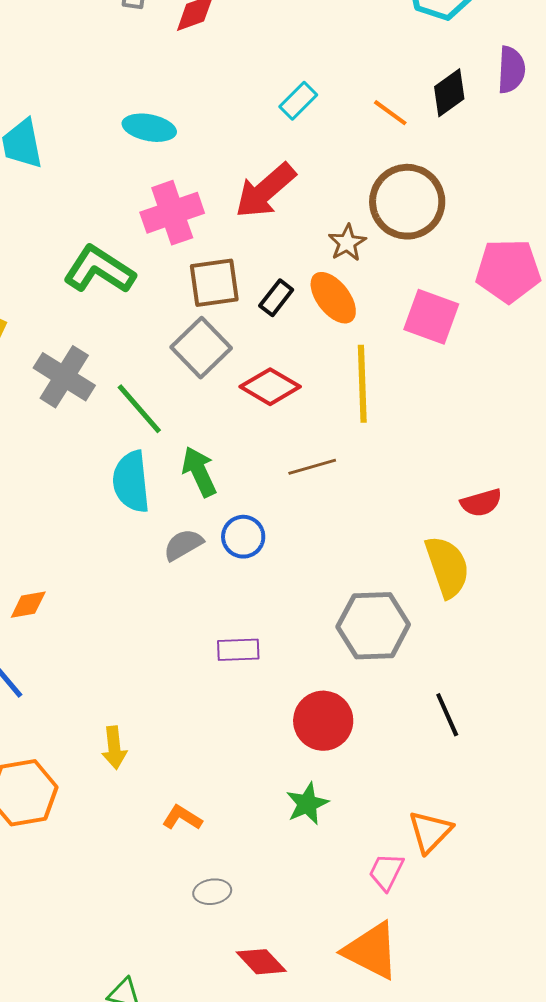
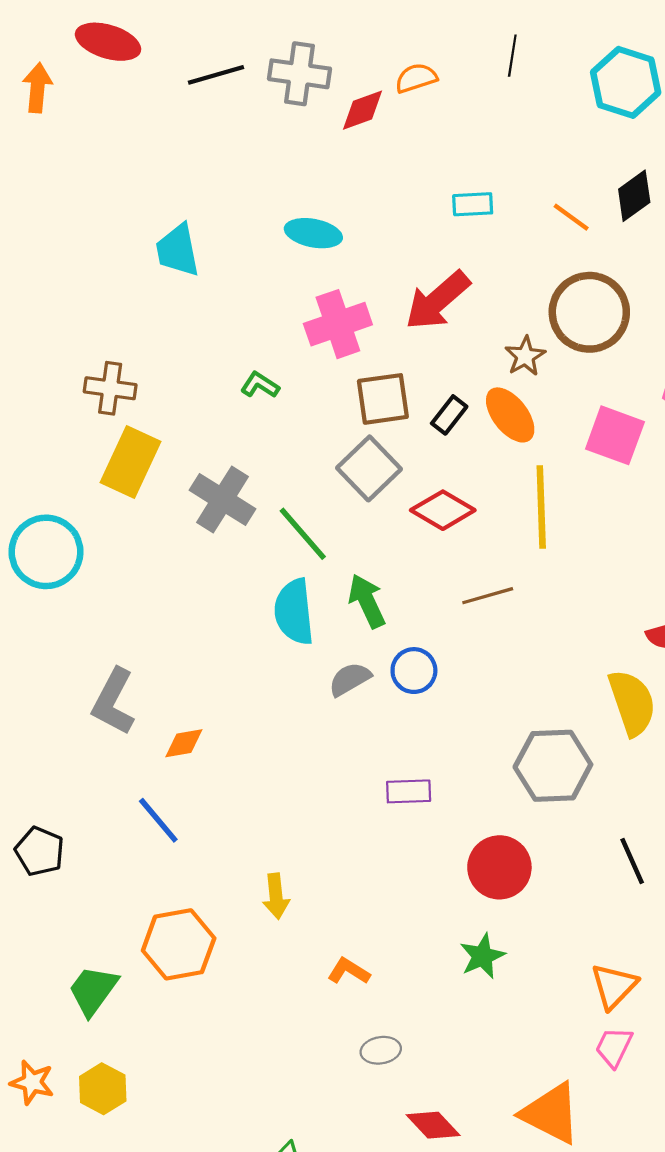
cyan rectangle: (298, 101) -> (473, 204), turned 42
green L-shape: (99, 270) -> (260, 385), size x0.5
pink trapezoid: (386, 872) -> (614, 1047), moved

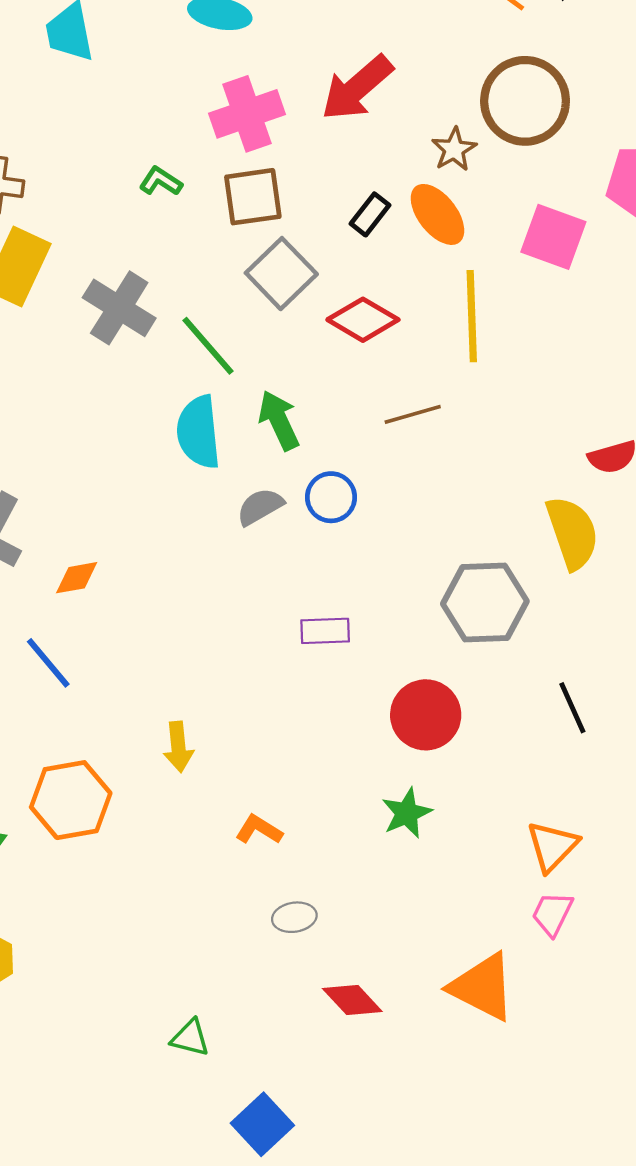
brown square: (383, 399) -> (253, 197), moved

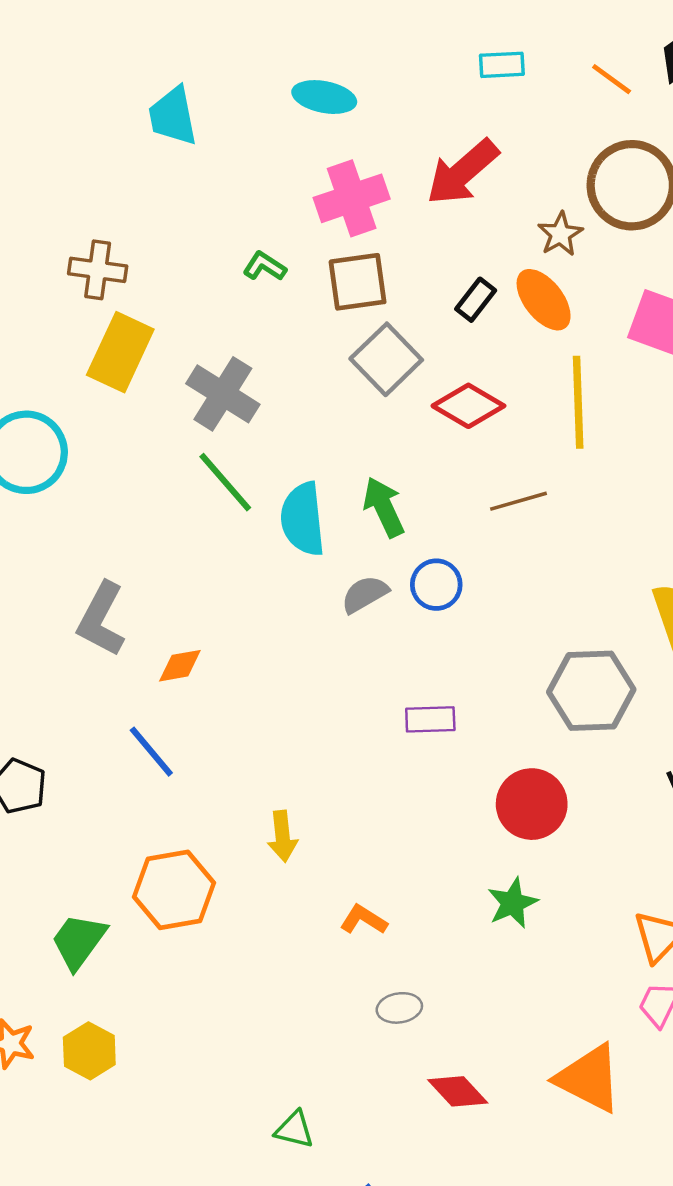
green line: (208, 346) -> (225, 482), moved

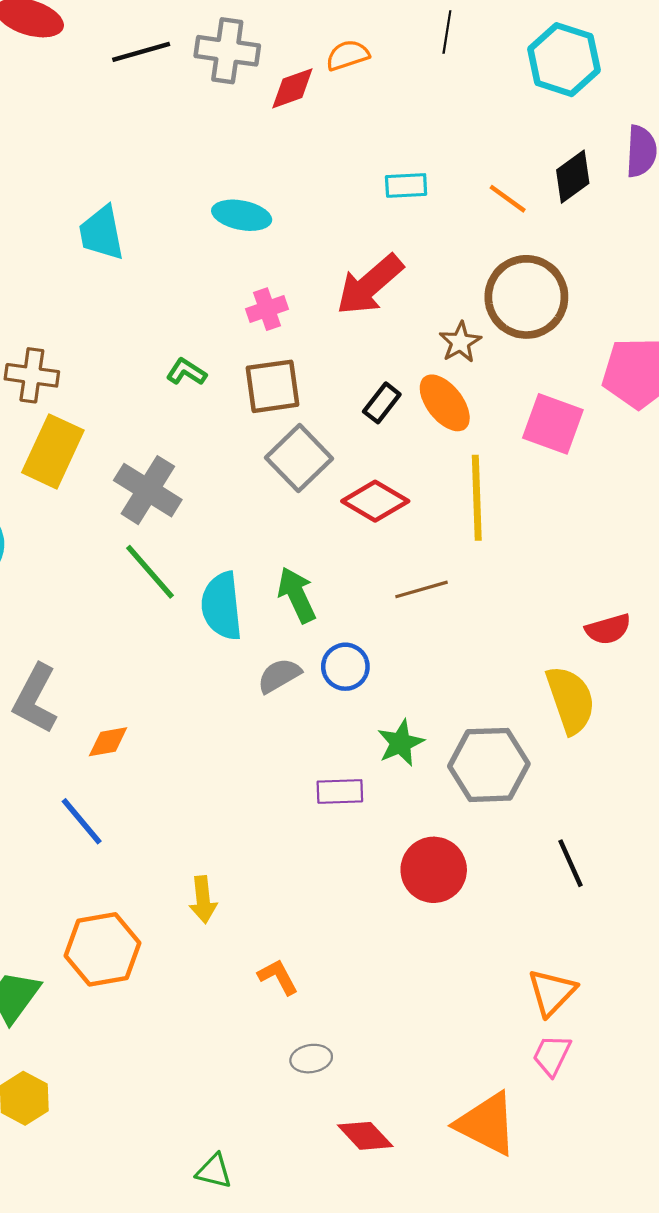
pink cross: (352, 198) -> (267, 309), size x0.6
green star: (513, 903) -> (401, 743), moved
orange L-shape: (364, 920) -> (278, 977), turned 30

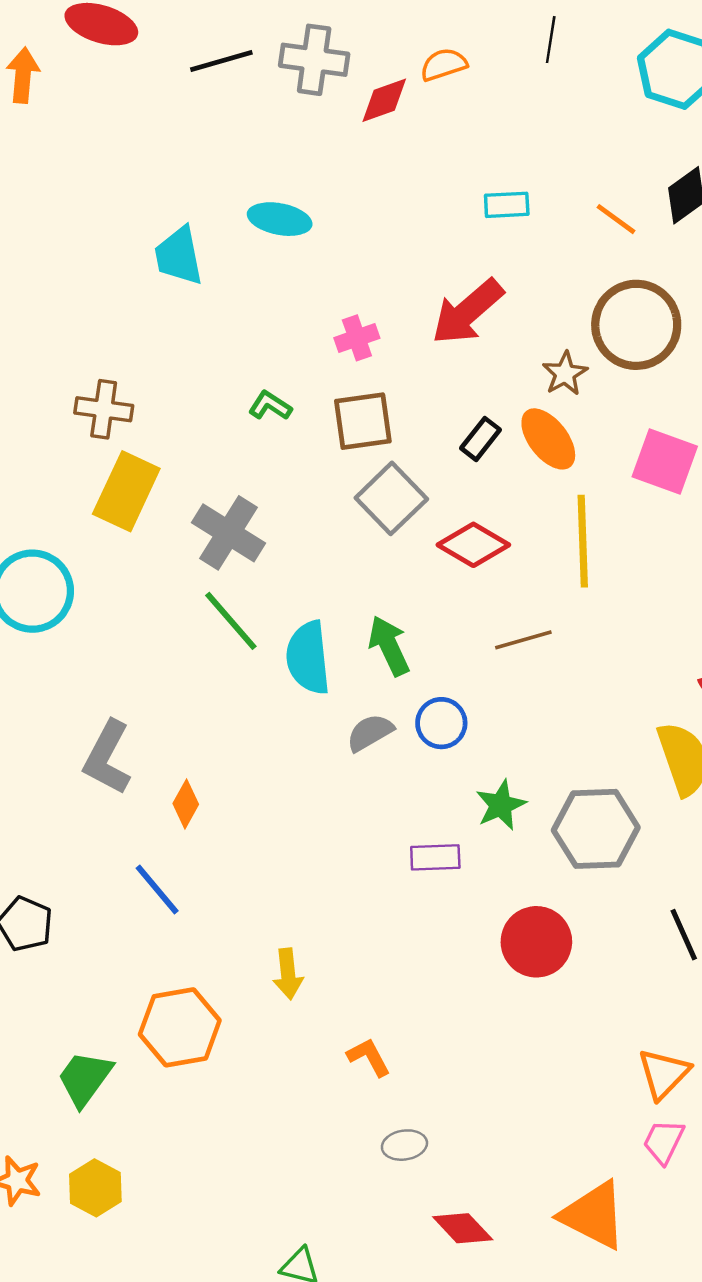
cyan ellipse: (242, 215) -> (280, 219), moved
orange diamond: (108, 742) -> (186, 804), turned -51

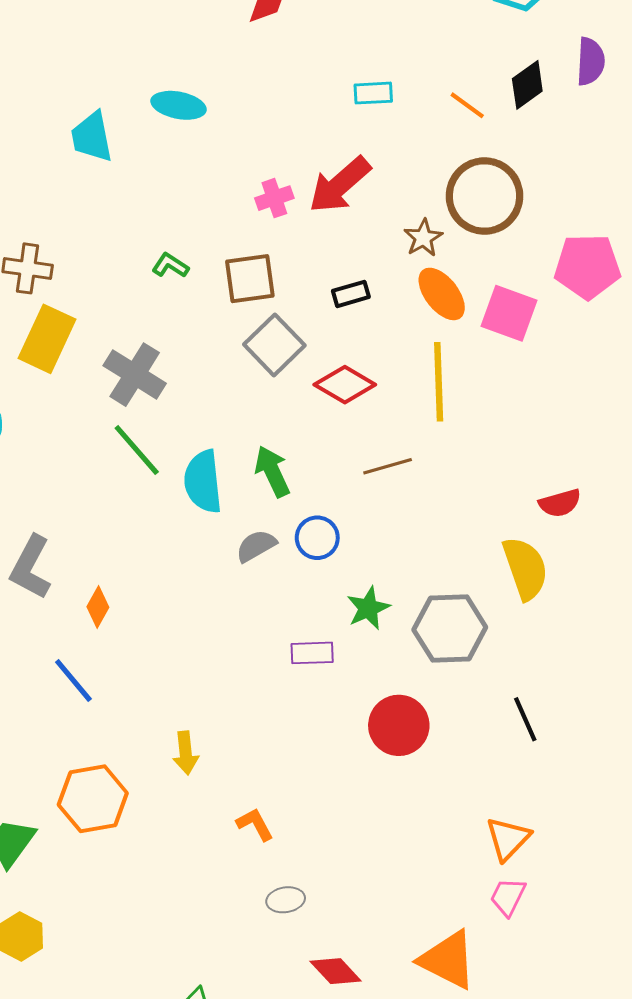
pink cross: (357, 338) -> (274, 198), moved
black rectangle: (481, 439) -> (351, 294), turned 36
orange ellipse: (548, 439) -> (442, 294), moved

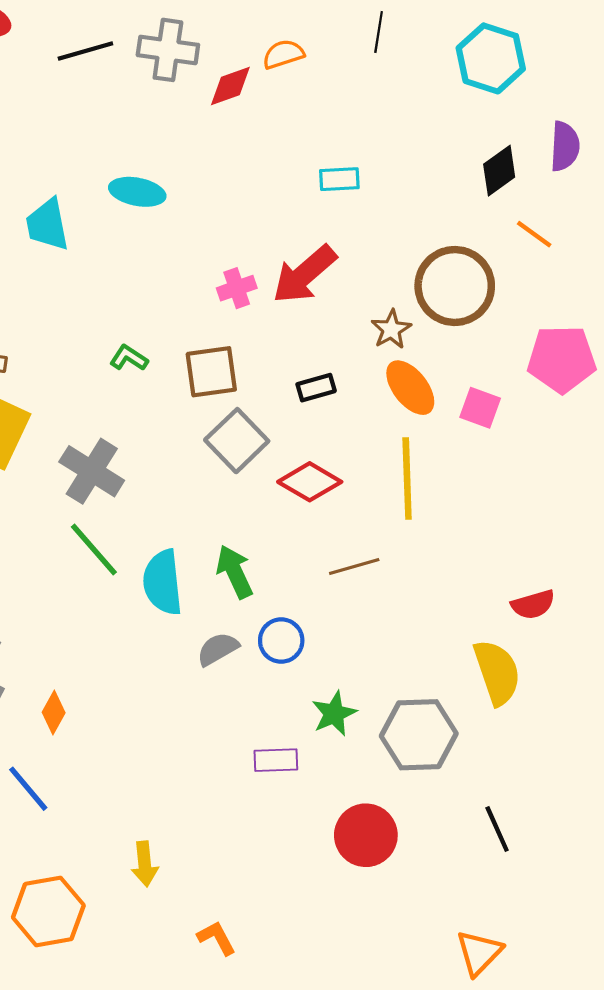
orange line: (467, 105) -> (534, 234), moved
pink square: (509, 313) -> (480, 408), size x0.7

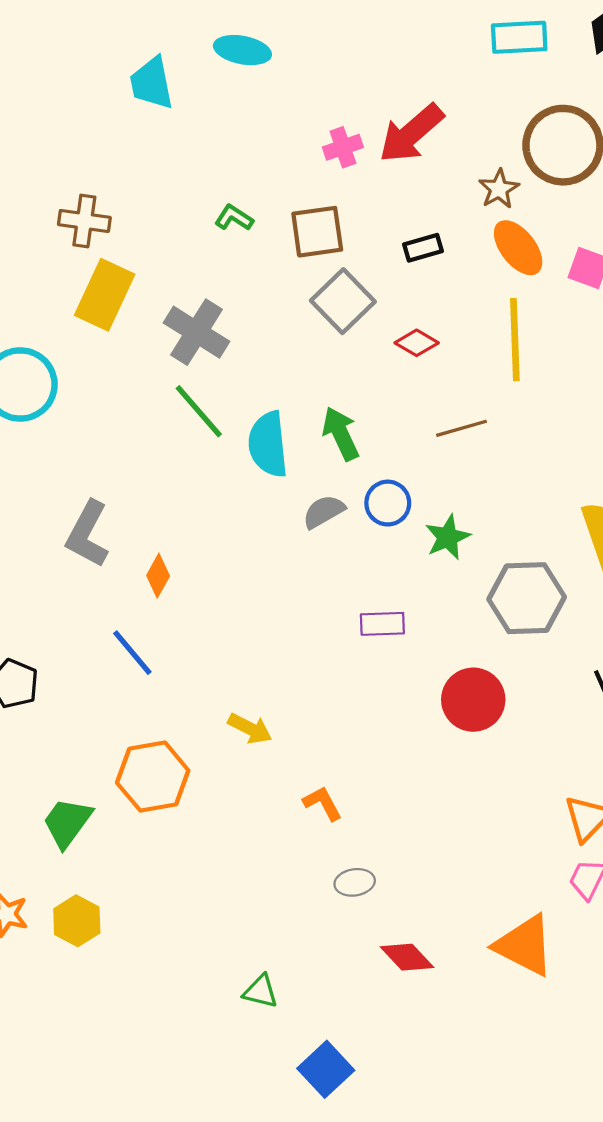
cyan rectangle: (339, 179) -> (519, 37), moved, size x1.4
red diamond: (310, 482) -> (417, 343), size x0.7
green star: (334, 714) -> (448, 537), moved
yellow arrow: (145, 864) -> (250, 728), turned -57

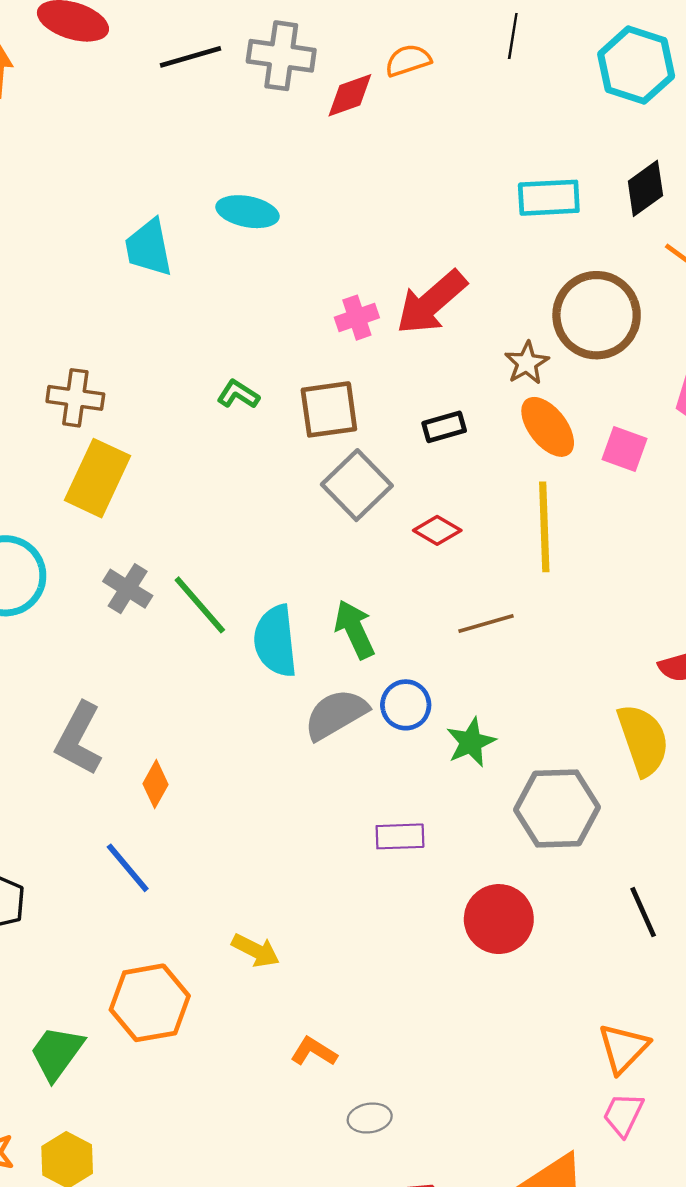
gray cross: (197, 332) -> (128, 589), moved, size x0.7
gray semicircle: (324, 512) -> (336, 714), size x1.4
orange L-shape: (323, 803) -> (314, 1052), moved, turned -30

